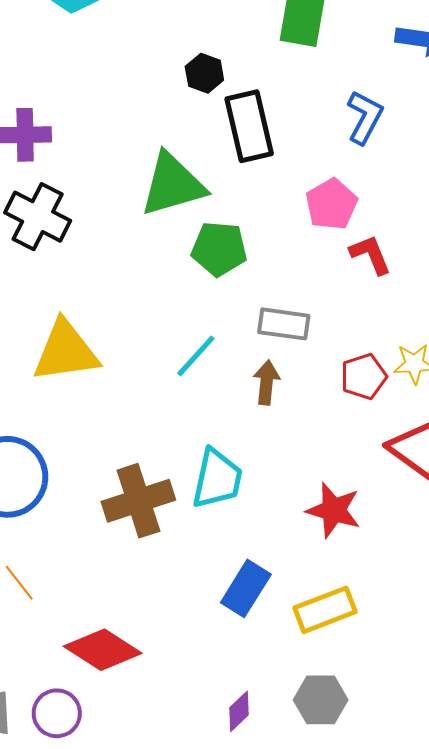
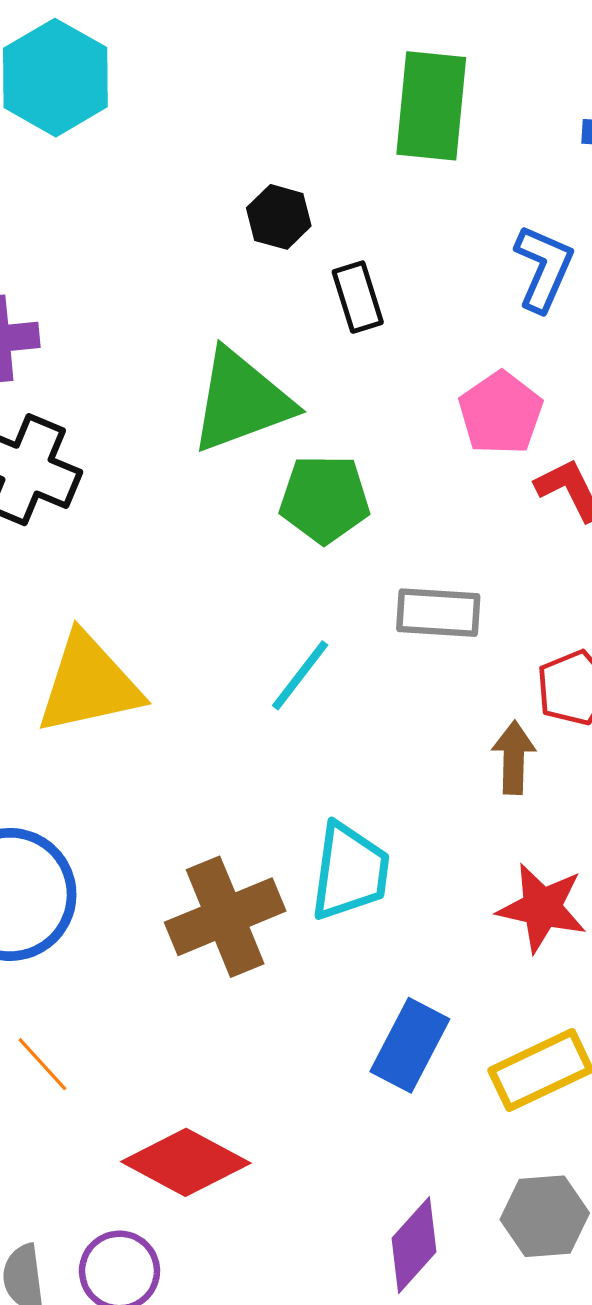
black rectangle: (249, 126) -> (358, 297), size x0.6
brown arrow: (266, 382) -> (514, 758), moved
purple diamond: (239, 711) -> (414, 1245), size x1.4

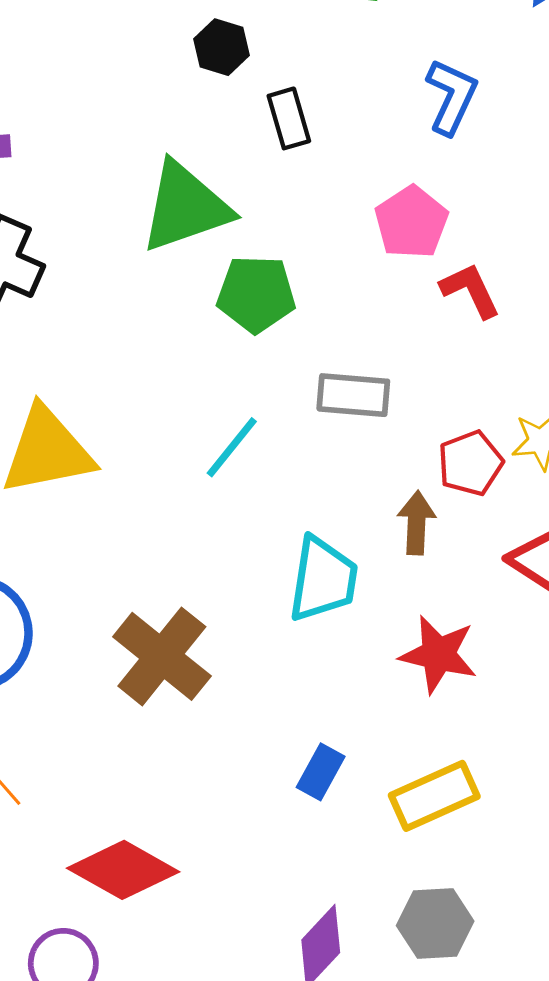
cyan trapezoid: (350, 872) -> (323, 579), moved
brown cross: (225, 917) -> (162, 656), turned -30
blue rectangle: (410, 1045) -> (321, 772), size x0.7

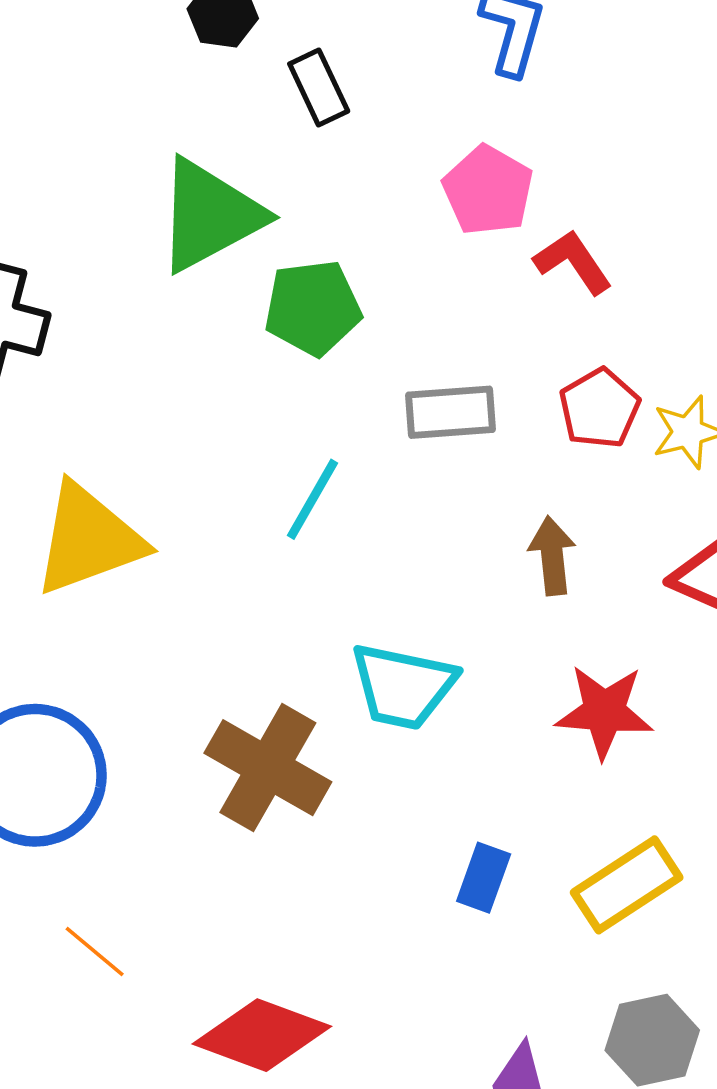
red pentagon: (470, 463) -> (599, 408), moved
cyan trapezoid: (323, 579) -> (403, 686), moved, turned 102

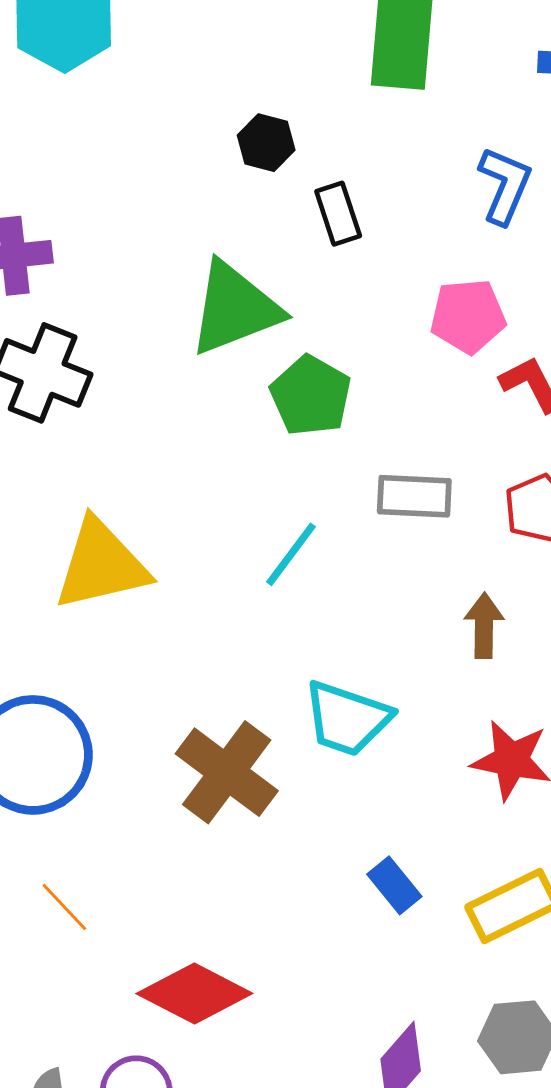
pink pentagon: (488, 190) -> (468, 316), turned 30
green pentagon: (313, 308) -> (311, 396), turned 30
blue rectangle: (484, 878) -> (394, 885), turned -66

